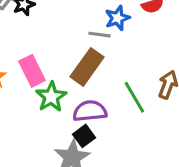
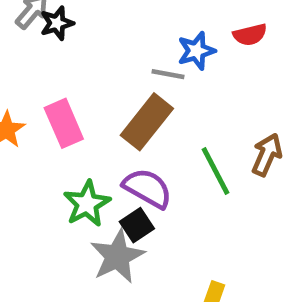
green star: (51, 97) -> (87, 204), moved
purple semicircle: (90, 111) -> (148, 188), turned 32

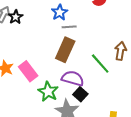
blue star: (196, 51) -> (60, 12), moved
pink rectangle: (64, 123) -> (28, 71), moved
black square: (137, 225) -> (80, 94), moved

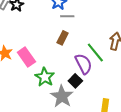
brown rectangle: (65, 50) -> (63, 38), size x0.6
purple semicircle: (73, 78) -> (83, 64), moved, turned 45

